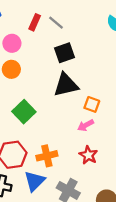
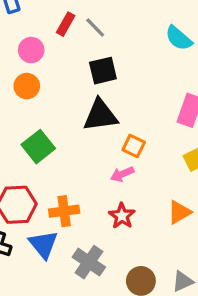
blue triangle: (35, 181) -> (43, 244), turned -30

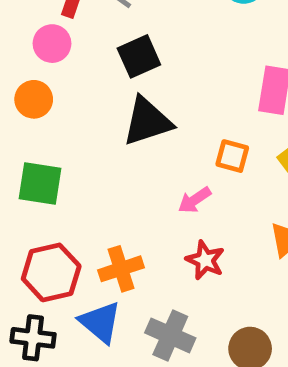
pink circle: (31, 50) -> (52, 44), moved
orange square: (134, 146) -> (232, 156), moved
green square: (38, 147) -> (40, 184), moved, turned -32

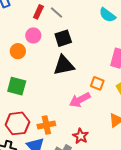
pink circle: (52, 44) -> (33, 35), moved
pink arrow: (194, 200) -> (80, 100), size x1.5
red star: (205, 260) -> (81, 136), moved

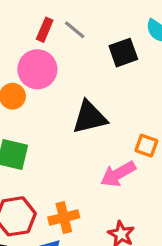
pink circle: (33, 35) -> (37, 69), size x1.5
black square: (63, 38) -> (123, 53), moved

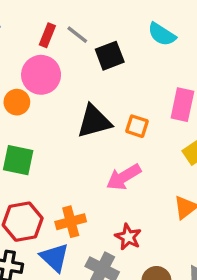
black square: (123, 53) -> (110, 56), moved
orange square: (146, 146) -> (137, 126), moved

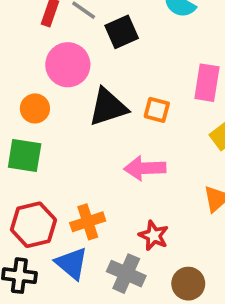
pink circle: (41, 75) -> (68, 65), moved
orange circle: (17, 102) -> (35, 108), moved
pink arrow: (124, 177) -> (145, 168), turned 32

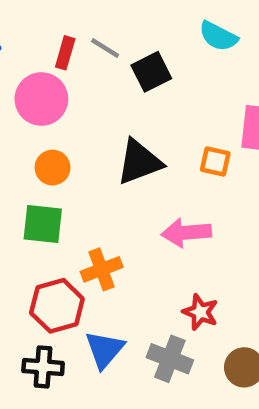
pink circle: (68, 65) -> (41, 99), moved
orange square: (157, 110) -> (215, 161), moved
orange cross: (88, 222) -> (102, 269), moved
blue triangle: (72, 263) -> (105, 350), turned 33

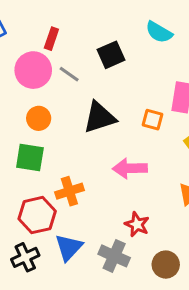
gray line: (105, 48) -> (69, 74), moved
black cross: (43, 367) -> (25, 257), turned -32

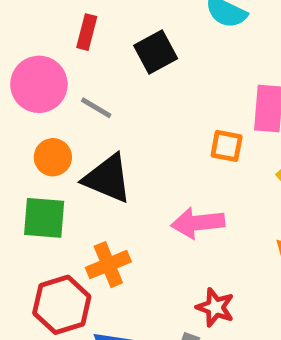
red rectangle: (51, 39) -> (87, 32), moved
gray line: (69, 74) -> (96, 108), moved
black triangle: (99, 117) -> (108, 178), moved, turned 45

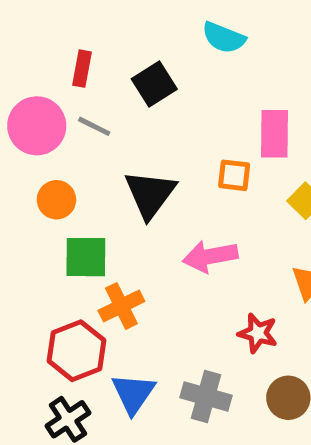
gray line: (96, 108) -> (94, 126), moved
black triangle: (108, 178) -> (150, 194), moved, turned 48
green square: (44, 218) -> (86, 257), moved
red star: (215, 307) -> (258, 333), moved

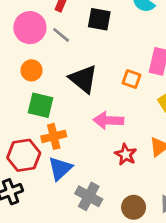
black square: (154, 84) -> (99, 19), turned 30
black triangle: (150, 194) -> (83, 79), turned -40
red star: (258, 333) -> (126, 154), moved
blue triangle: (133, 394) -> (60, 168), moved

